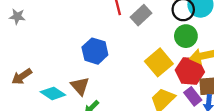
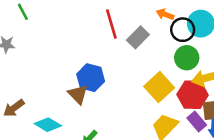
brown triangle: (80, 86) -> (78, 94), moved

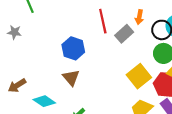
orange arrow: (165, 14) -> (139, 17), moved, turned -104
blue hexagon: (91, 78) -> (73, 48), moved

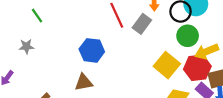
brown triangle: (71, 78) -> (84, 82), moved, turned -48

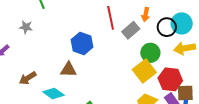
green circle: (188, 36) -> (150, 53), moved
yellow arrow: (206, 52) -> (185, 48), moved

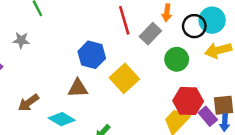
yellow square: (144, 71) -> (124, 78), moved
red hexagon: (170, 79) -> (188, 101), moved

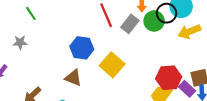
green circle: (177, 59) -> (154, 21), moved
brown triangle: (78, 88) -> (73, 78), turned 30

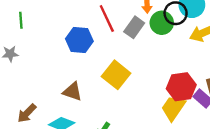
green line: (31, 13) -> (21, 20), turned 32
blue hexagon: (82, 48) -> (79, 40), moved

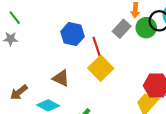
red line: (107, 19) -> (97, 49), moved
green line: (21, 20) -> (15, 18), moved, turned -40

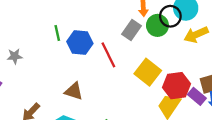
green line: (15, 18) -> (57, 33), moved, turned 32
yellow square: (101, 68) -> (148, 72), moved

